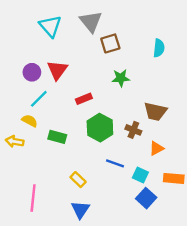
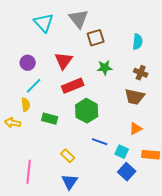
red triangle: (57, 70) -> (64, 61), moved
red rectangle: (84, 99) -> (73, 86), size x1.5
yellow semicircle: (30, 121) -> (26, 105), turned 56
brown cross: (133, 130) -> (141, 73), moved

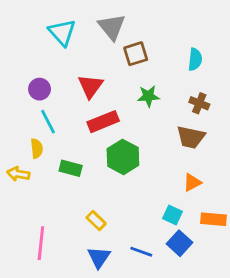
cyan line: (34, 86) -> (48, 122), turned -72
blue line: (100, 142) -> (141, 252), moved

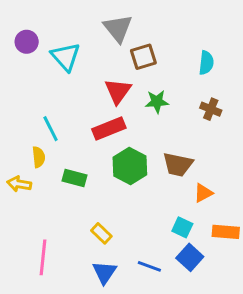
cyan triangle: (62, 33) -> (66, 57), moved
red triangle: (90, 86) -> (118, 91), moved
purple circle: (40, 89) -> (27, 42), moved
brown trapezoid: (191, 137) -> (178, 165), moved

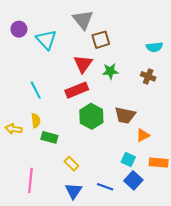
cyan semicircle: (206, 63) -> (154, 47), moved, turned 77
yellow semicircle: (39, 157) -> (36, 121), moved
green rectangle: (75, 178) -> (49, 137), moved

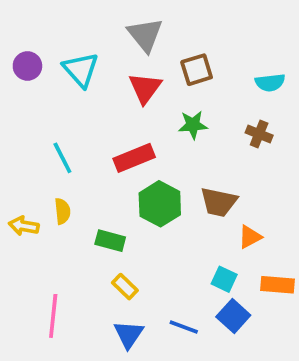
purple circle: (19, 29) -> (27, 66), moved
brown square: (101, 40) -> (197, 70), moved
red triangle: (83, 64) -> (145, 88), moved
green rectangle: (49, 137) -> (110, 241), moved

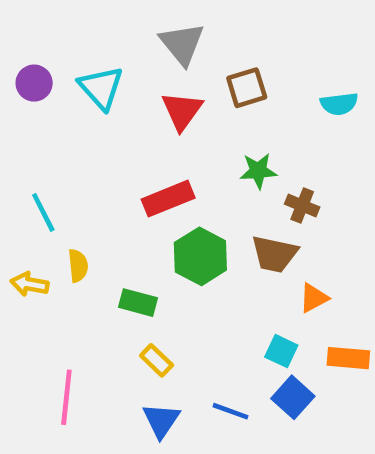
green star: (193, 125) -> (258, 171), moved
brown cross: (259, 134) -> (302, 206), moved
cyan line: (62, 158) -> (43, 212), moved

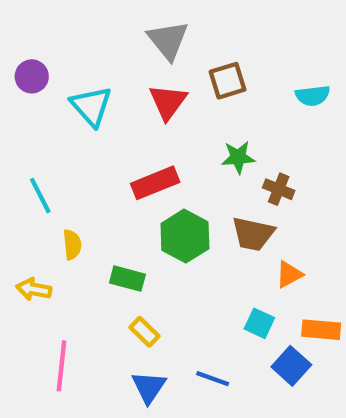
cyan triangle: (101, 88) -> (91, 106), moved
yellow arrow: (29, 284) -> (34, 289), moved
blue square: (293, 397) -> (291, 366), moved

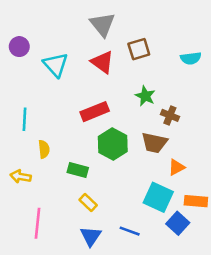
red triangle: (168, 102) -> (102, 62), turned -30
green star: (238, 157) -> (145, 96), turned 30
cyan line: (40, 196) -> (24, 119), turned 30
cyan square: (259, 323) -> (158, 197), size x1.6

